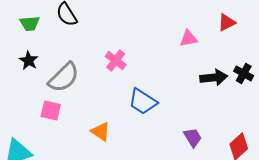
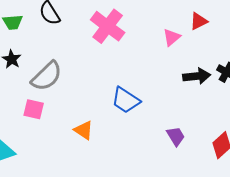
red triangle: (227, 22) -> (199, 21), moved
pink triangle: (189, 38) -> (172, 37), turned -30
pink cross: (116, 60) -> (108, 26), moved, size x1.6

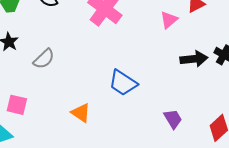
gray semicircle: (47, 76) -> (44, 59), size x0.7
pink square: (34, 109) -> (17, 105), moved

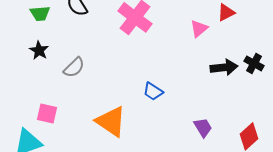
blue trapezoid: (123, 83) -> (153, 91), size x0.7
orange triangle: (81, 113) -> (111, 121), size x1.6

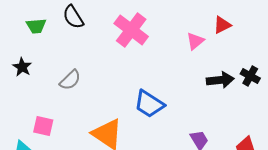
black star: (39, 50) -> (22, 67), moved
blue trapezoid: (153, 91) -> (149, 104), size x1.5

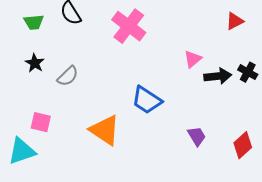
red triangle: (222, 25) -> (235, 21), moved
pink triangle: (195, 41) -> (193, 59), moved
black star: (22, 67) -> (35, 63), moved

